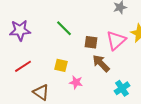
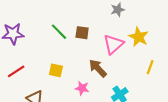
brown square: (91, 42) -> (82, 33), moved
pink star: (76, 82) -> (82, 88), moved

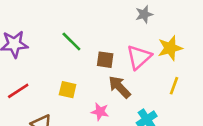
brown square: (82, 33) -> (105, 60), moved
yellow star: (139, 37) -> (170, 48), turned 30
yellow line: (150, 67) -> (174, 86), moved

